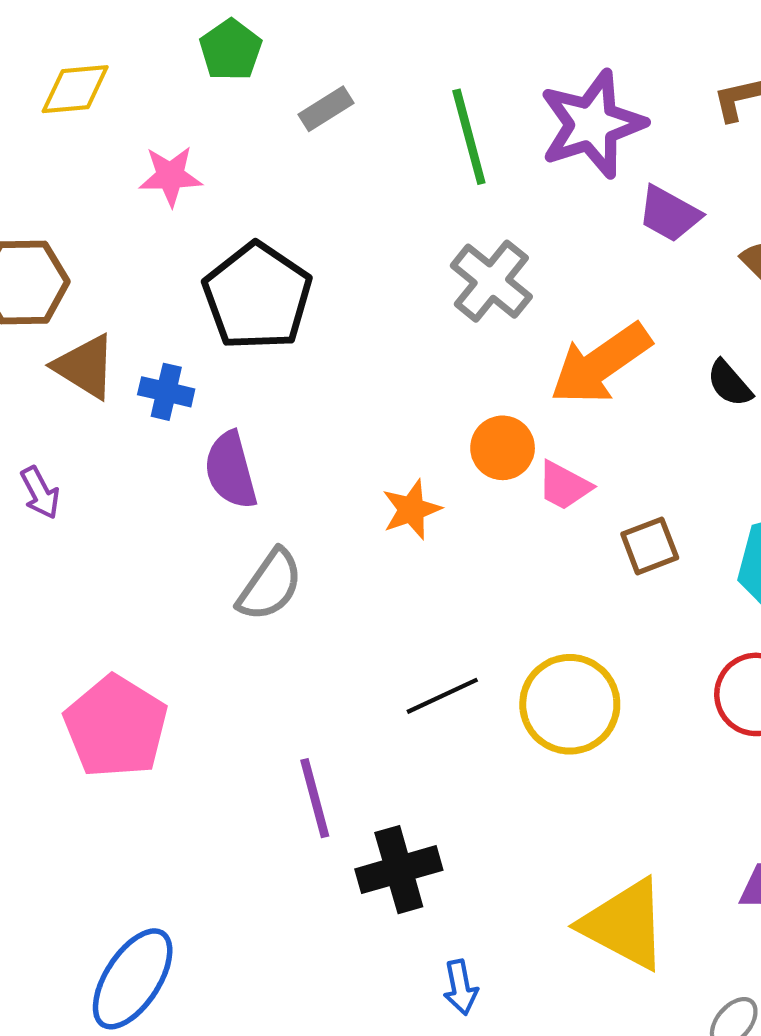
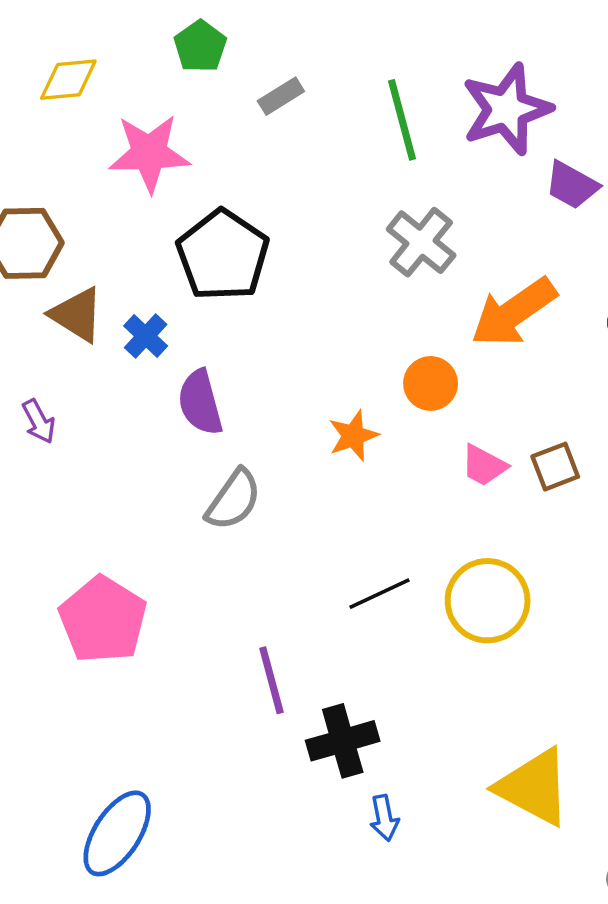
pink star: (170, 176) -> (149, 153), size x1.5
blue cross: (166, 392) -> (146, 336), turned 30
pink trapezoid: (564, 486) -> (484, 465), moved
blue arrow: (460, 987) -> (384, 818), moved

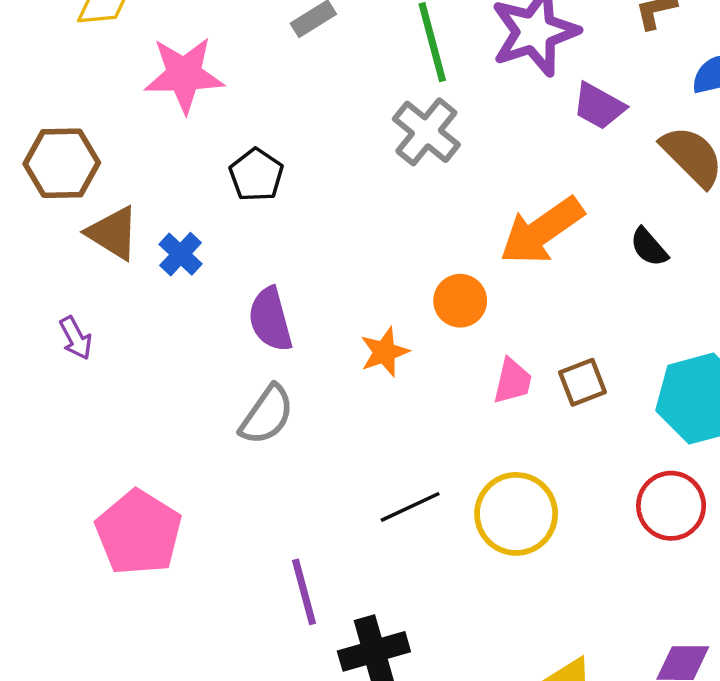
gray cross: (421, 242) -> (426, 132), moved
black pentagon: (223, 255) -> (256, 175), size x0.6
purple semicircle: (200, 402) -> (270, 319), moved
pink trapezoid: (484, 465) -> (513, 381), turned -105

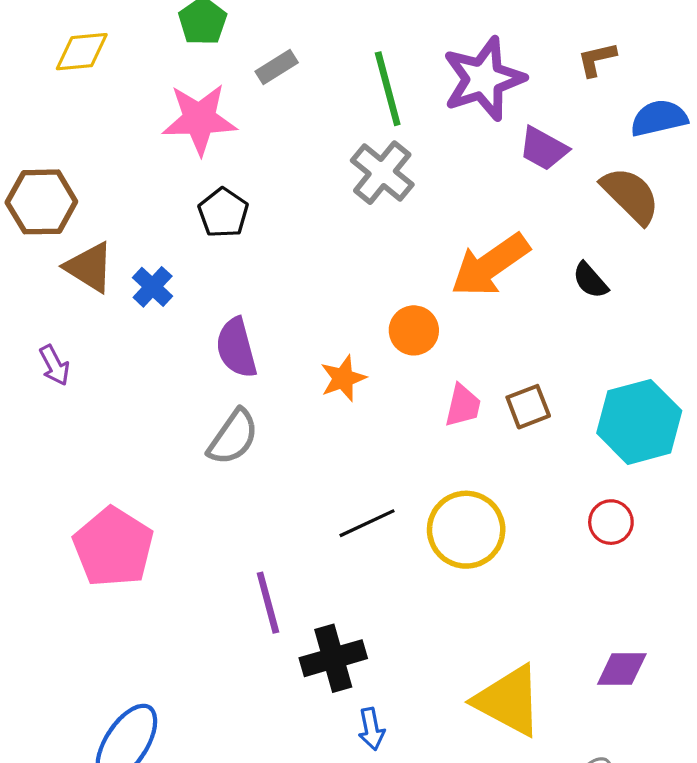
pink star: (184, 75) -> (199, 119), moved
red circle: (671, 506) -> (611, 522), size x0.7

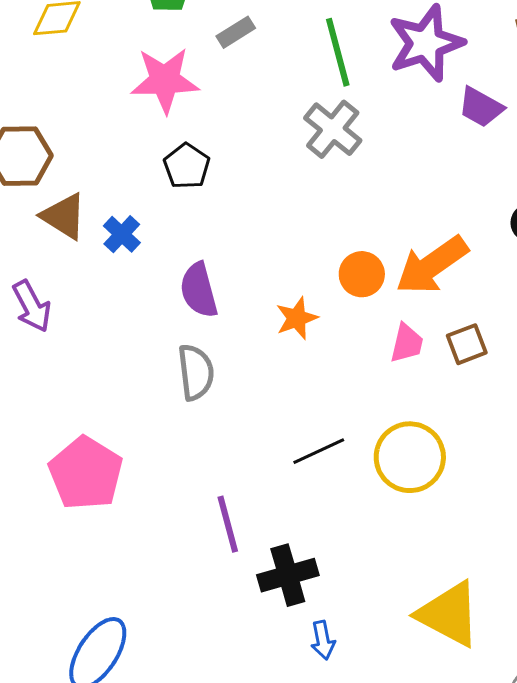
orange arrow: (490, 265) -> (432, 265), moved
purple arrow: (55, 365) -> (32, 306), size x1.4
gray semicircle: (233, 437) -> (196, 372), turned -42

